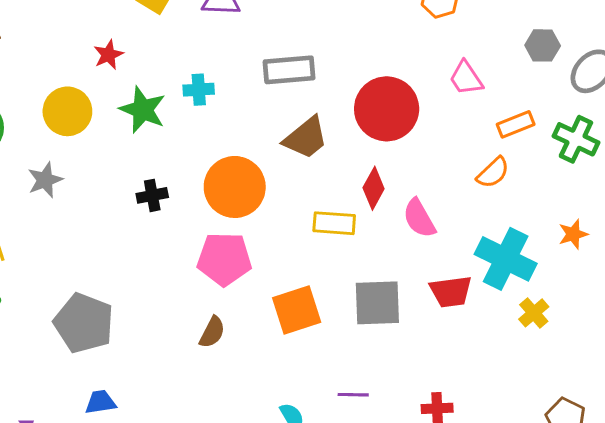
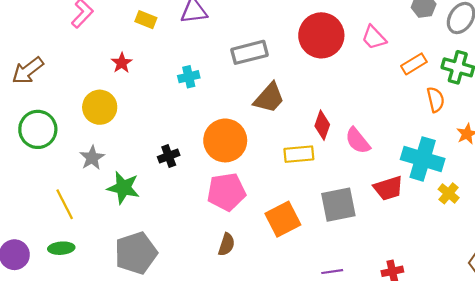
red circle: (387, 109) -> (321, 35), moved
green star: (143, 110) -> (123, 188), moved
orange semicircle: (493, 173) -> (436, 100), moved, turned -50
gray pentagon: (84, 323) -> (136, 253), turned -30

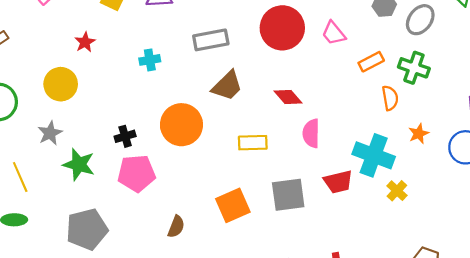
red diamond: (322, 125) -> (288, 97), moved, turned -64
pink semicircle: (358, 141) -> (311, 133), turned 36
pink pentagon: (226, 192) -> (136, 173), moved

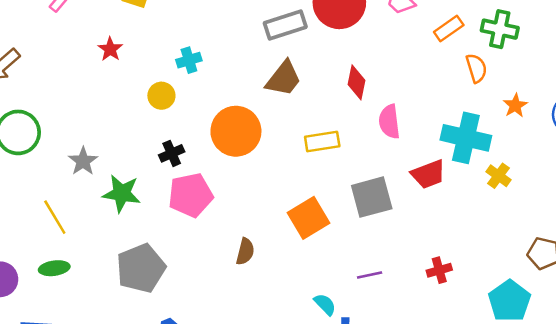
gray rectangle: (211, 40) -> (285, 25), moved
yellow circle: (61, 84) -> (161, 96), moved, size x0.7
red diamond: (288, 97) -> (357, 82), turned 60

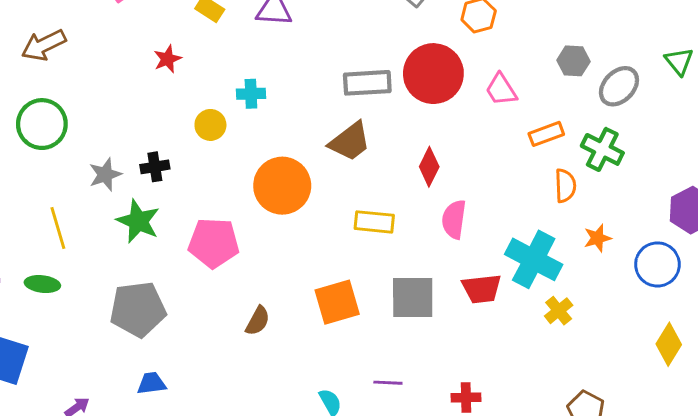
black cross: (172, 153) -> (155, 167), moved

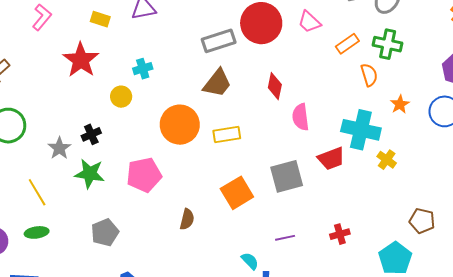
red star: (167, 59) -> (81, 60), size x1.8
yellow rectangle: (374, 222) -> (227, 135), moved
gray pentagon: (138, 309) -> (105, 233), size x0.7

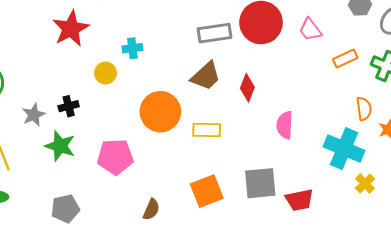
orange semicircle: (369, 75) -> (364, 109), moved
red diamond: (275, 86) -> (247, 88), moved
red trapezoid: (331, 158) -> (299, 200), moved

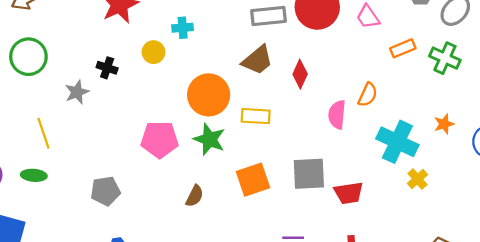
black cross: (69, 106) -> (107, 68), moved, turned 30
orange semicircle: (364, 109) -> (368, 95), moved, turned 30
green star: (60, 146) -> (209, 139), moved

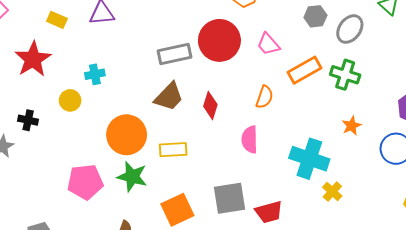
orange rectangle: (403, 48) -> (304, 70), size x1.4
orange semicircle: (368, 95) -> (264, 97), moved
orange star: (444, 124) -> (352, 126), moved

